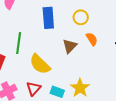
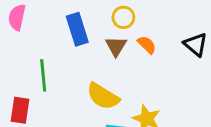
brown triangle: (70, 46) -> (116, 46), moved
yellow semicircle: (40, 64) -> (103, 96), moved

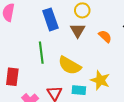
orange semicircle: (147, 45) -> (105, 36), moved
green line: (43, 75) -> (41, 53), moved

